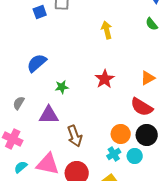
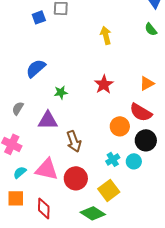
orange circle: (121, 134) -> (120, 126), moved

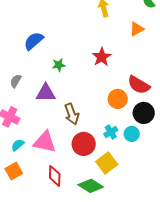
orange triangle: (147, 83) -> (137, 29), moved
red circle: (76, 178) -> (84, 144), moved
orange square: (16, 198) -> (14, 171), turned -30
red diamond: (44, 208) -> (55, 176), moved

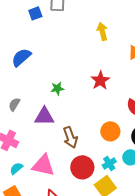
blue semicircle: (34, 41) -> (21, 57), moved
orange circle: (118, 99) -> (110, 131), moved
cyan cross: (111, 132) -> (109, 163), moved

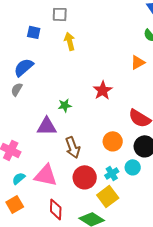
blue square: (35, 13) -> (34, 32), moved, turned 32
yellow arrow: (102, 31) -> (70, 41), moved
green star: (57, 88) -> (65, 105), moved
gray semicircle: (14, 104) -> (17, 89), moved

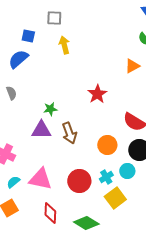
blue semicircle: (24, 67) -> (18, 59), moved
gray semicircle: (17, 89) -> (11, 93), turned 128
green star: (65, 105) -> (50, 109), moved
brown arrow: (73, 147) -> (69, 133), moved
yellow square: (108, 196) -> (115, 198), moved

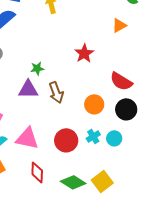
cyan circle: (127, 171) -> (114, 138), moved
yellow square: (115, 198) -> (102, 181), moved

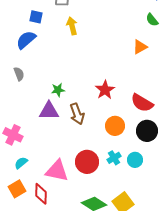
red star: (84, 53) -> (105, 90), moved
pink triangle: (27, 138) -> (57, 171), moved
red diamond: (37, 172) -> (41, 194), moved

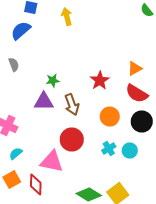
orange triangle: (140, 47) -> (135, 68), moved
red circle: (87, 162) -> (72, 140), moved

